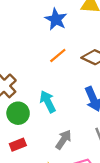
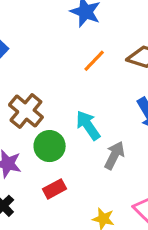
gray arrow: (63, 140) -> (114, 155), moved

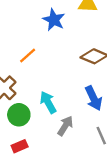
orange line: (94, 61) -> (28, 55), moved

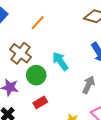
gray arrow: (65, 126) -> (89, 85), moved

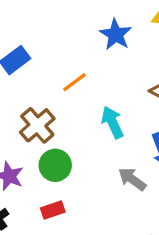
cyan arrow: (60, 61) -> (112, 122), moved
gray arrow: (89, 85) -> (132, 179), moved, turned -90

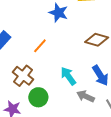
cyan arrow: (112, 122) -> (68, 76), moved

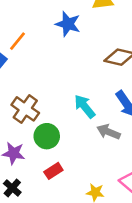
orange line: (40, 46) -> (17, 41), moved

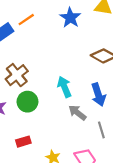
red rectangle: (53, 171) -> (23, 142), moved

